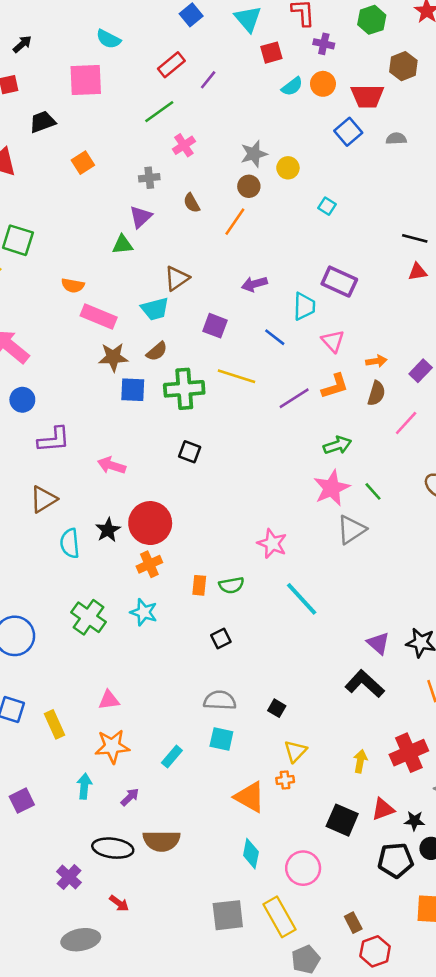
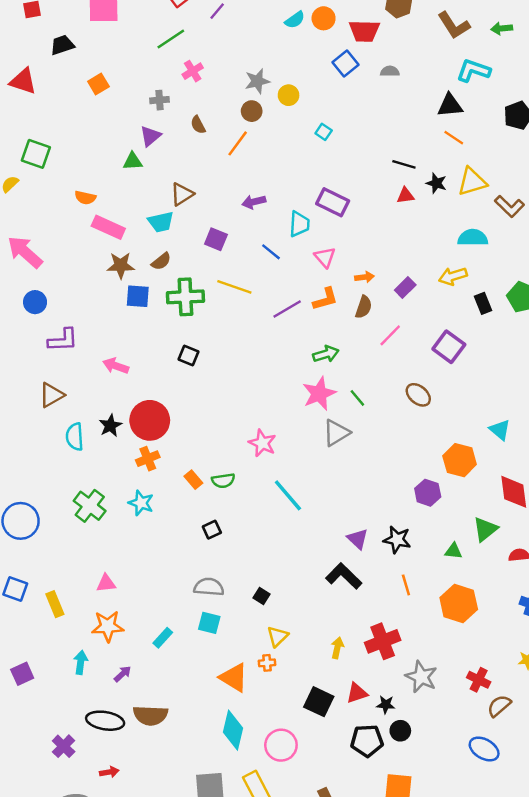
orange rectangle: (199, 585) -> (193, 480), turned -48
cyan diamond: (251, 854) -> (233, 730), size x1.4
red arrow: (119, 903) -> (109, 772), turned -48

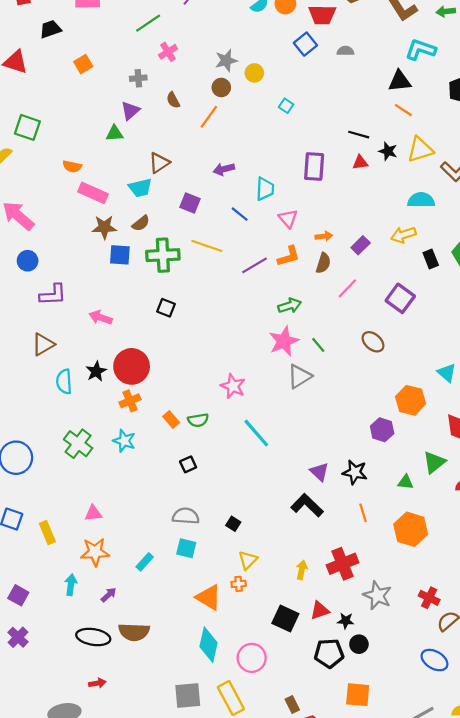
purple rectangle: (333, 202) -> (314, 166), moved, turned 68
purple square: (22, 674) -> (18, 595), turned -36
purple cross: (64, 746) -> (18, 637), moved

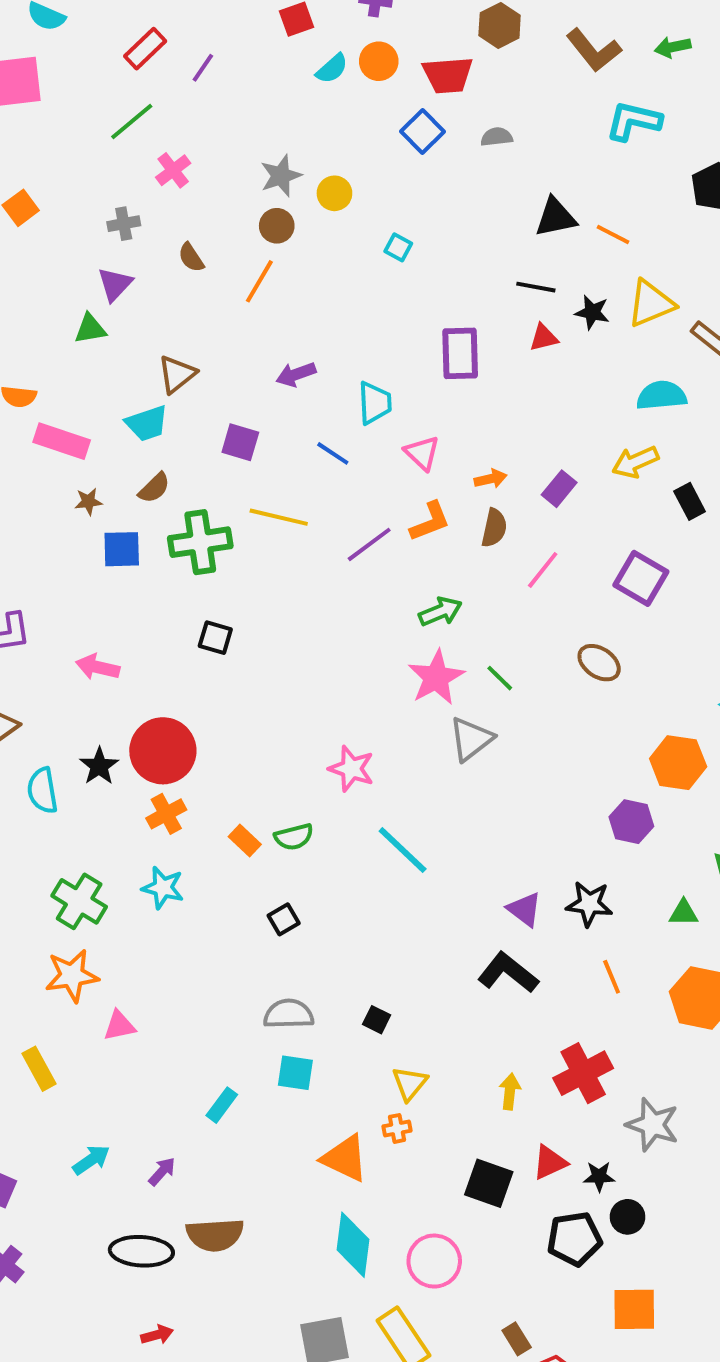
black triangle: (400, 81) -> (555, 217), moved
brown star: (104, 227) -> (88, 502), size x0.6
orange star: (95, 552) -> (72, 976), moved
cyan arrow: (71, 585) -> (91, 1160), turned 54

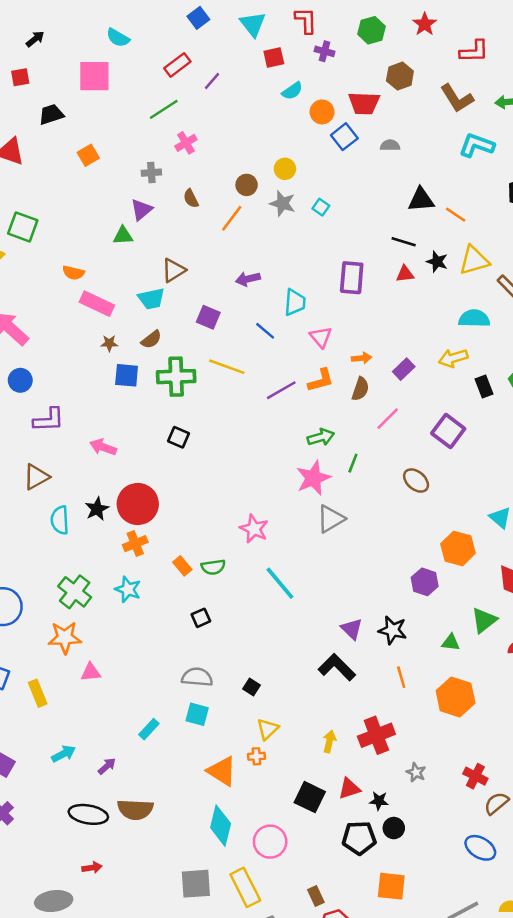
orange circle: (379, 61) -> (322, 112), moved
gray star: (281, 176) -> (282, 203), moved, turned 30
green line: (500, 678) -> (353, 463), moved, turned 60
gray star: (653, 1125) -> (416, 772), size x0.6

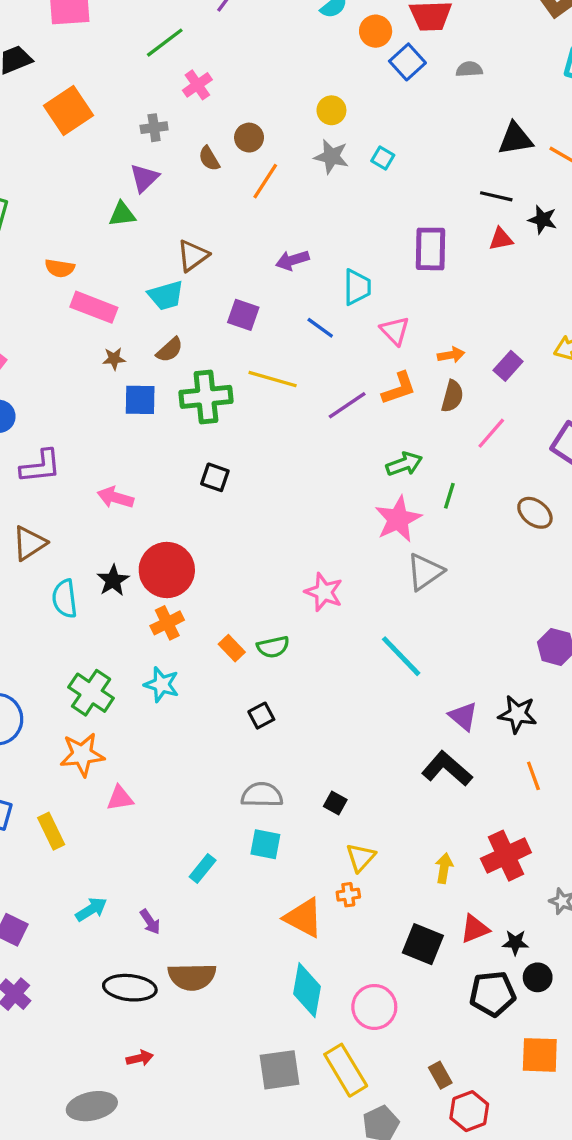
orange square: (88, 155) -> (69, 110), size x1.6
brown circle: (247, 185) -> (249, 138), moved
cyan line: (280, 583) -> (401, 656), moved
purple arrow: (107, 766) -> (150, 922), turned 102

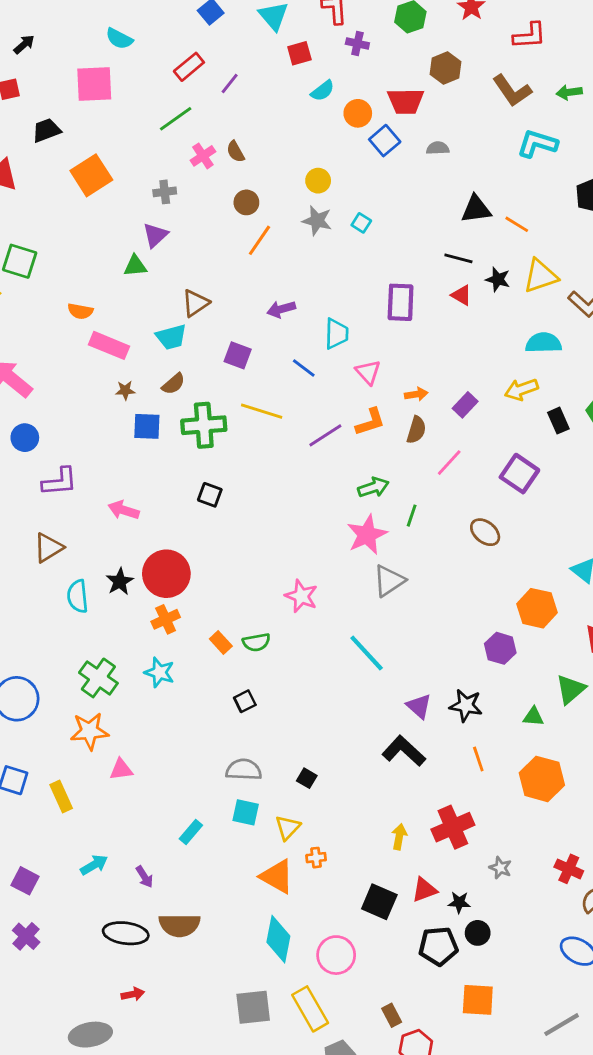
brown semicircle: (209, 159) -> (236, 152), moved
red triangle: (501, 239) -> (462, 295), turned 40
yellow triangle: (361, 857) -> (288, 828), moved

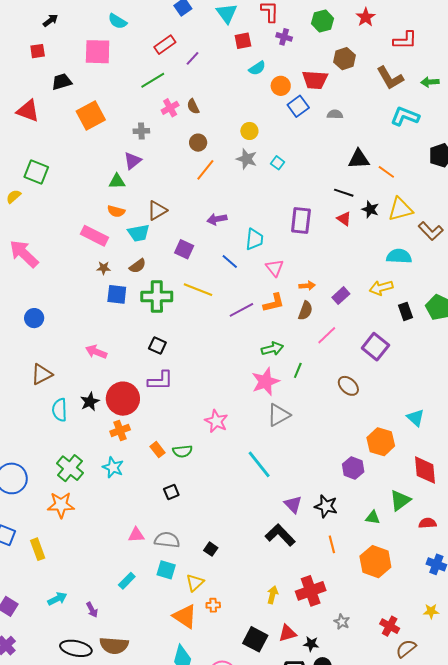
orange semicircle: (80, 311) -> (116, 211), moved
blue circle: (25, 438) -> (34, 318), moved
purple L-shape: (60, 482) -> (160, 381), moved
pink triangle: (121, 770) -> (136, 535), moved

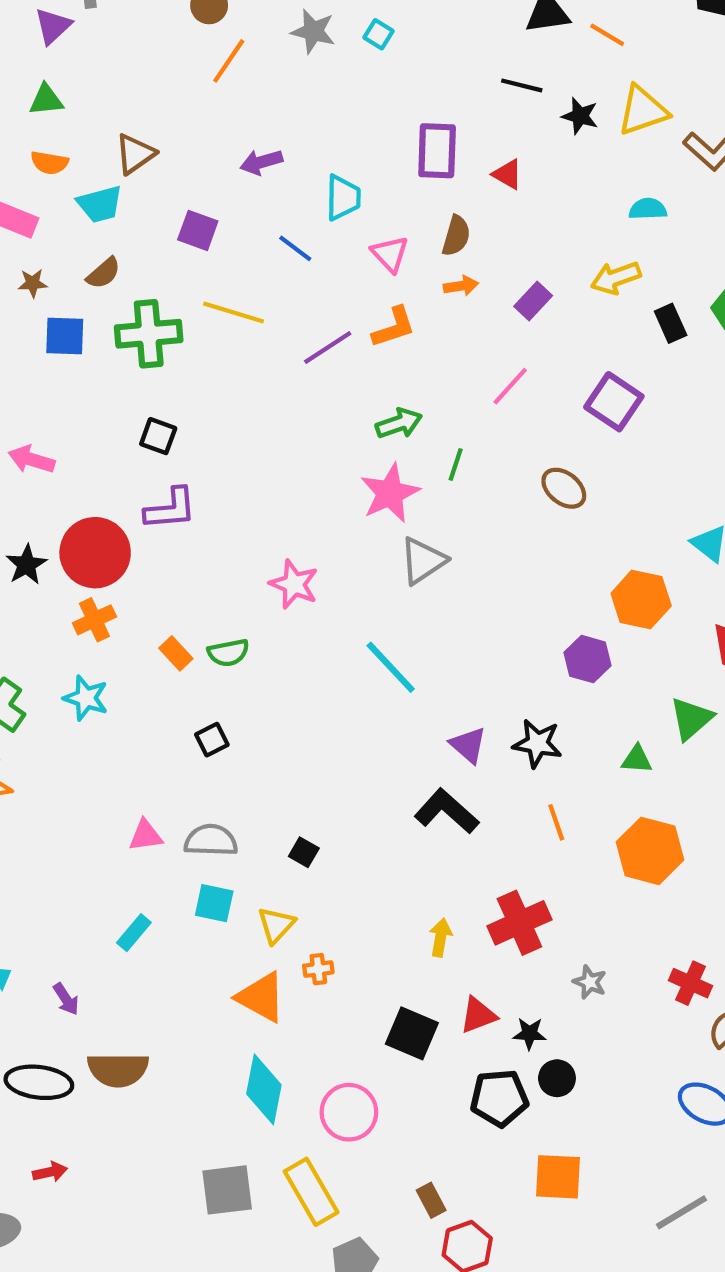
purple triangle: (133, 161) -> (53, 26), moved
red triangle: (344, 219) -> (508, 174), moved
cyan semicircle: (399, 256) -> (648, 209), size x0.7
brown semicircle: (305, 311) -> (456, 236), moved

